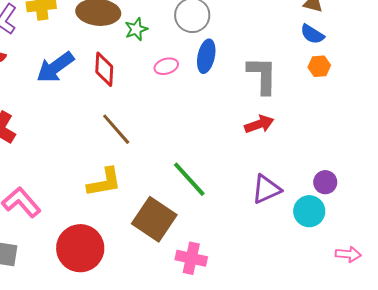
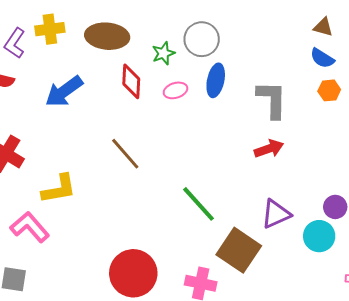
green star: (136, 29) -> (163, 53), moved
red diamond: (104, 69) -> (131, 81), moved
yellow L-shape: (104, 182) -> (59, 189), moved
brown square: (154, 219) -> (239, 250), moved
red circle: (80, 248) -> (133, 273), moved

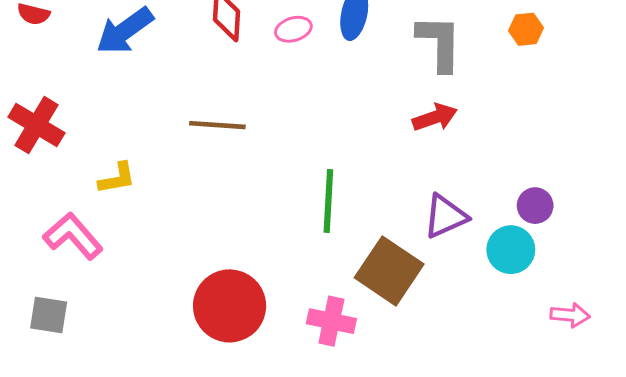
brown line: (125, 154) -> (217, 125), turned -45
yellow L-shape: (59, 189) -> (117, 178), size x0.7
green line: (199, 204) -> (328, 201), turned 45

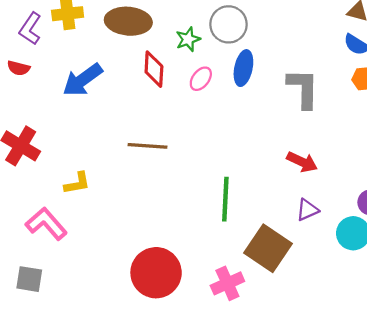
pink ellipse: (293, 29) -> (201, 79), turned -35
red arrow: (435, 117) -> (302, 162), moved, turned 44
purple triangle: (445, 216) -> (307, 210), size x0.7
pink cross: (331, 321) -> (227, 283), turned -36

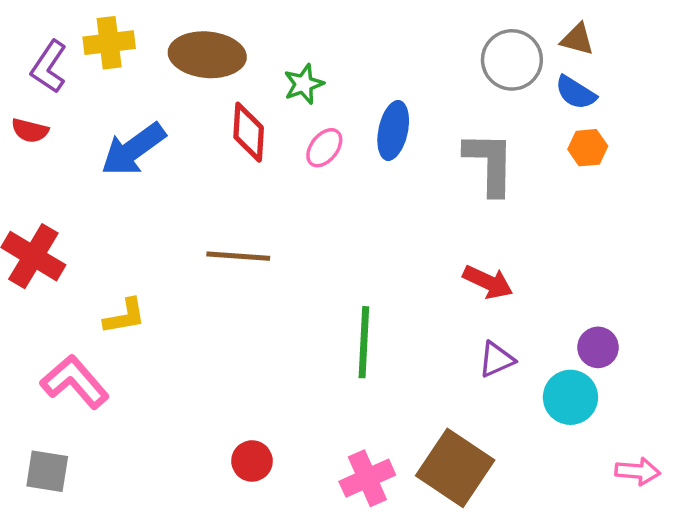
gray circle: (229, 24) -> (512, 60), moved
brown square: (268, 248) -> (455, 468), moved
red circle: (156, 273) -> (252, 461), size x0.5

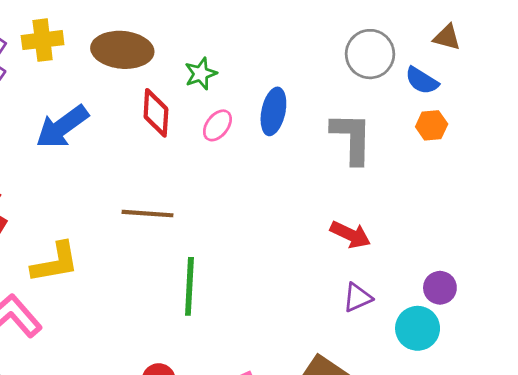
brown triangle: (577, 39) -> (447, 37), moved
yellow L-shape: (125, 316) -> (55, 263), size x1.4
green line: (364, 342) -> (189, 286), moved

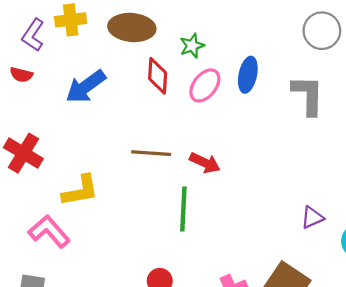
pink ellipse: (217, 125) -> (205, 85), size x1.4
red arrow: (350, 235) -> (205, 163), moved

